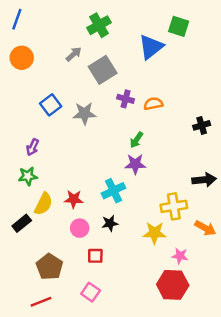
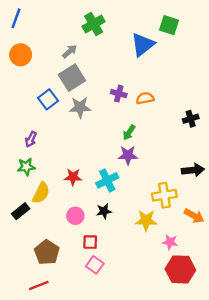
gray square: (103, 70) -> (72, 78), moved
red star: (74, 199) -> (73, 177), moved
red hexagon: (173, 285) -> (180, 269), moved
pink square: (91, 292) -> (95, 265), moved

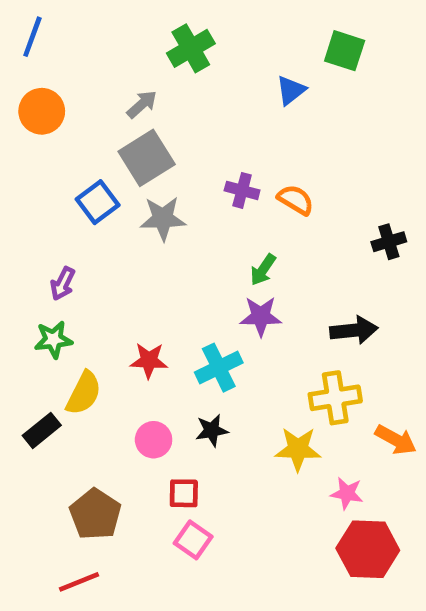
blue triangle: (143, 45) -> (291, 90), size x0.6
orange semicircle: (145, 98) -> (296, 200), turned 42
black arrow: (193, 170) -> (354, 330), moved

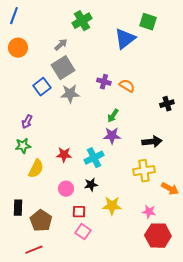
blue triangle: (291, 90) -> (125, 39), size x1.6
black rectangle: (42, 430) -> (18, 208), moved, turned -49
yellow star: (298, 449) -> (112, 206), moved

